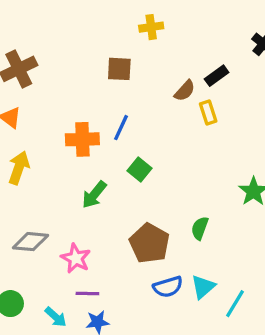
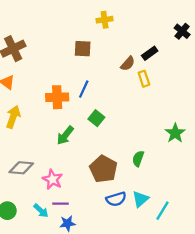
cyan arrow: (56, 317) -> (41, 211), moved

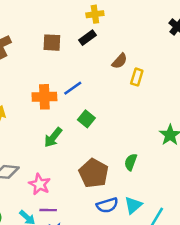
brown square: (83, 49) -> (52, 43), moved
black rectangle: (150, 53) -> (88, 38), moved
yellow rectangle: (144, 79) -> (137, 77), turned 35
blue line: (84, 89) -> (73, 88), turned 30

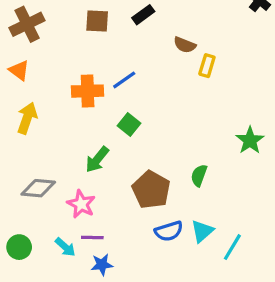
brown semicircle: (120, 61) -> (185, 45), turned 70
green square: (86, 119) -> (129, 124), moved
green arrow: (53, 137) -> (97, 160), moved

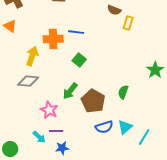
blue line: (124, 80) -> (76, 32), turned 42
yellow arrow: (27, 118) -> (32, 56), moved
green arrow: (97, 160) -> (70, 91), moved
gray diamond: (38, 188) -> (28, 81), moved
green circle: (19, 247) -> (10, 149), moved

